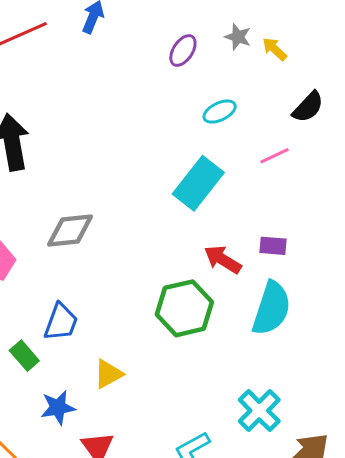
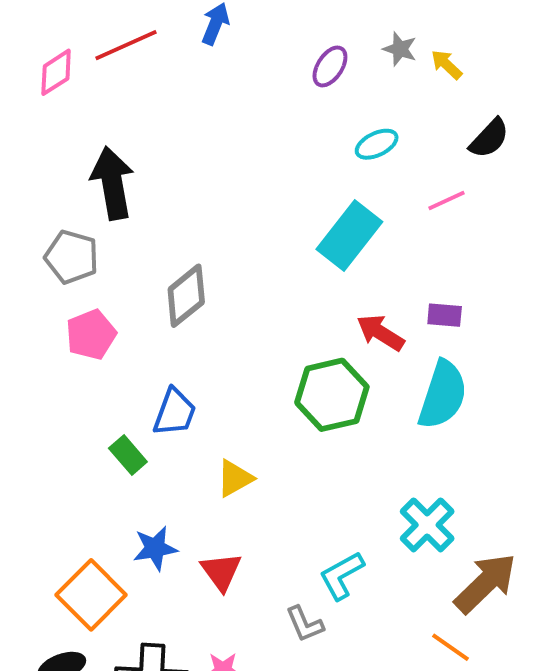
gray diamond: (70, 231) -> (186, 296), turned -33
blue star: (58, 408) -> (155, 548), moved

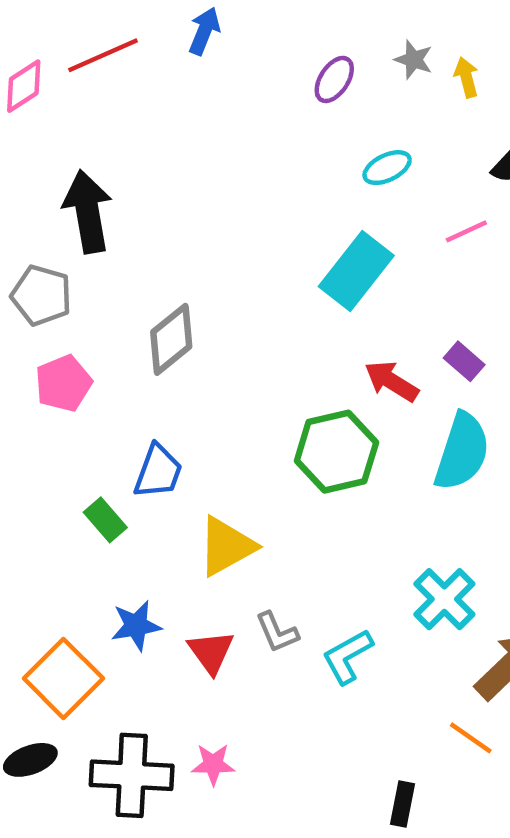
yellow arrow: (447, 65) -> (466, 77), turned 32
purple rectangle: (445, 315) -> (464, 361), turned 36
yellow triangle: (235, 478) -> (226, 546), size x1.4
gray L-shape: (305, 624) -> (277, 632), moved

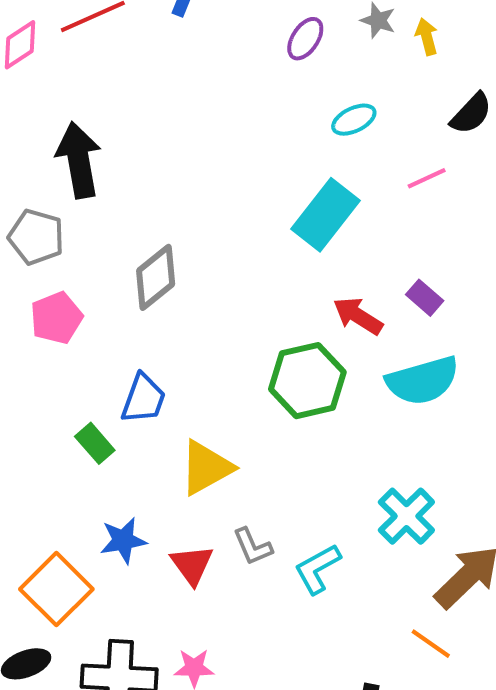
cyan semicircle: (462, 452) -> (423, 381), turned 56

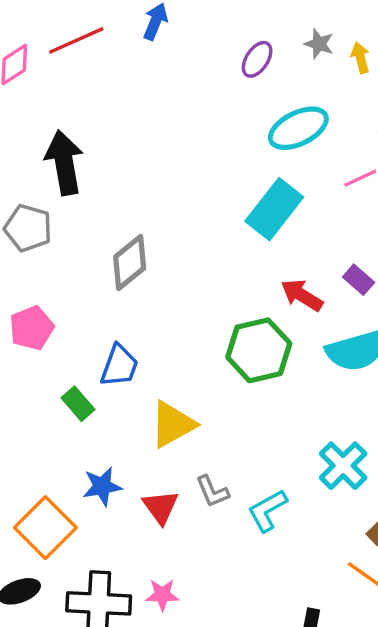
cyan ellipse: (354, 120) -> (298, 128), size x1.6
pink pentagon: (56, 318) -> (32, 328), moved

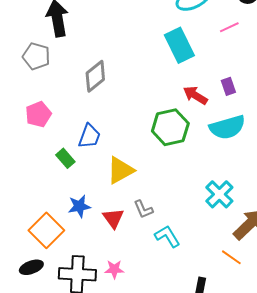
cyan rectangle: (274, 209) -> (179, 45), turned -64
purple rectangle: (359, 280) -> (228, 86), turned 30
cyan L-shape: (267, 510) -> (167, 236), moved, turned 88

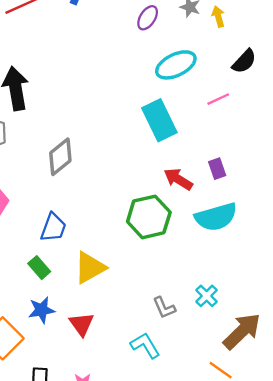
green rectangle: (65, 158) -> (39, 268), moved
cyan cross: (219, 194) -> (207, 296), size x0.7
gray L-shape: (143, 209) -> (164, 308), moved

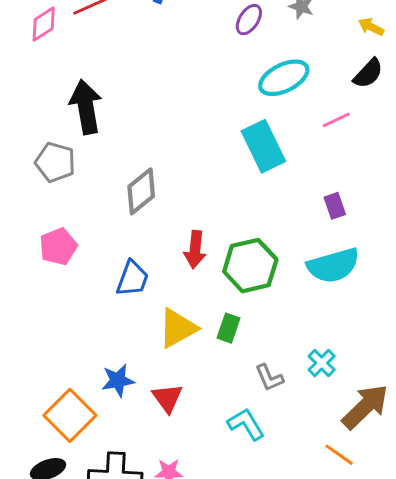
yellow arrow: (218, 17) -> (371, 27), moved, turned -48
red arrow: (178, 179) -> (195, 249), moved, turned -116
green rectangle: (39, 268) -> (228, 328), moved, turned 60

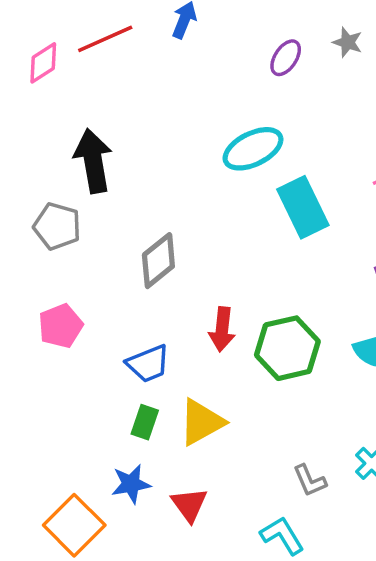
cyan ellipse: (284, 78) -> (253, 149), moved
blue trapezoid: (132, 279) -> (148, 364), turned 48
green rectangle: (228, 328) -> (145, 422), moved

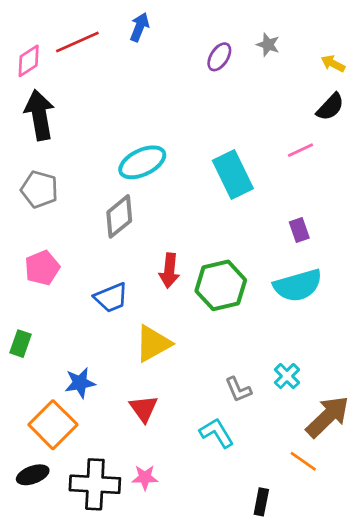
cyan ellipse: (253, 149) -> (142, 162), moved
black arrow: (93, 161) -> (39, 115), moved
green rectangle: (145, 422) -> (21, 344), moved
blue star: (131, 484) -> (80, 383), moved

